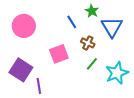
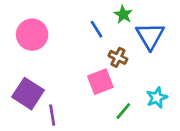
pink square: (59, 54) -> (100, 82), moved
green line: (92, 64) -> (123, 111), moved
cyan star: (117, 73) -> (157, 98), size x0.7

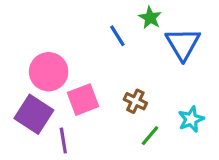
pink circle: (32, 35) -> (49, 72), moved
brown cross: (118, 57) -> (135, 101), moved
pink square: (100, 82) -> (83, 100), moved

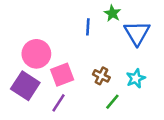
blue line: (117, 36) -> (88, 27), turned 35
cyan star: (191, 119) -> (136, 78), moved
purple line: (63, 141) -> (58, 103), moved, turned 42

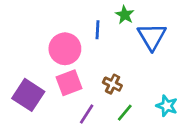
pink circle: (36, 54) -> (65, 49), moved
cyan star: (136, 78) -> (167, 106), moved, turned -30
purple line: (58, 103) -> (87, 114), moved

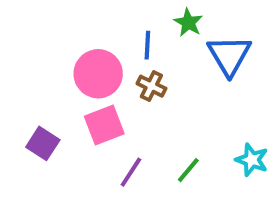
brown cross: (112, 84) -> (151, 86), moved
purple square: (28, 95) -> (43, 143), size x0.7

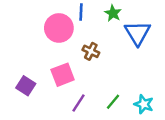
blue line: (147, 45) -> (81, 12), moved
pink circle: (98, 74) -> (59, 28), moved
cyan star: (252, 160) -> (144, 104), moved

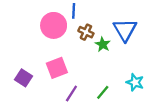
green star: (113, 13) -> (103, 44), moved
brown cross: (91, 51) -> (86, 32), moved
cyan star: (144, 104) -> (135, 82), moved

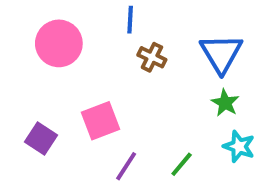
pink circle: (54, 25) -> (59, 43), moved
green star: (103, 44) -> (225, 103), moved

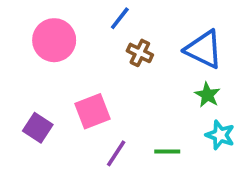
blue line: (130, 20) -> (120, 18), turned 35
blue triangle: (221, 53) -> (204, 49), turned -33
green line: (182, 164) -> (167, 151), turned 50

